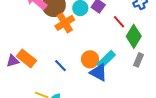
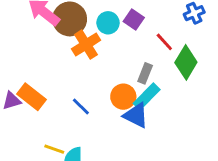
gray rectangle: (138, 60) -> (145, 73), moved

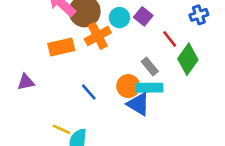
gray rectangle: (145, 73) -> (150, 66), turned -66
orange rectangle: (31, 97) -> (61, 47), moved, turned -55
cyan rectangle: (147, 97) -> (150, 88), turned 40

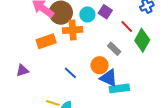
orange cross: (98, 36) -> (73, 30), turned 30
cyan rectangle: (150, 88) -> (119, 88), moved

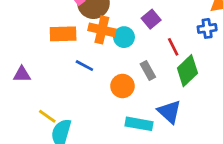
cyan circle: (87, 14) -> (124, 37), moved
purple triangle: (22, 70) -> (22, 74), moved
blue line: (70, 73) -> (84, 66), moved, turned -32
blue triangle: (109, 78) -> (169, 112), moved

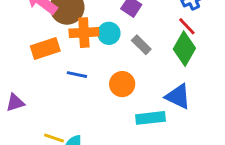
red line: (173, 47) -> (187, 26), moved
gray rectangle: (148, 71) -> (141, 45), moved

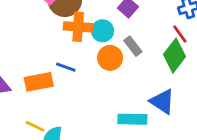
orange rectangle: (45, 48) -> (39, 82), moved
orange circle: (122, 84) -> (110, 58), moved

